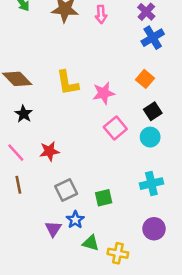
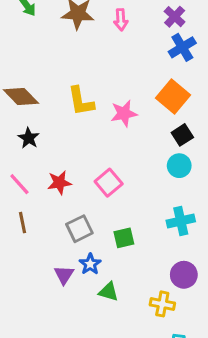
orange square: (145, 79) -> (173, 97), size x1.5
pink square: (115, 128) -> (109, 183), moved
yellow cross: (118, 253) -> (162, 304), moved

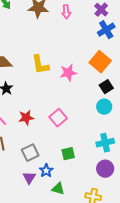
gray square: (79, 229) -> (30, 153), moved
purple circle: (184, 275) -> (105, 169), moved

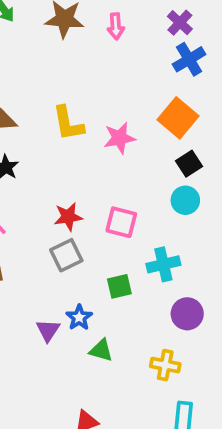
red star: (26, 118) -> (68, 217), moved
pink square: (58, 118) -> (121, 222), moved, turned -36
cyan cross: (105, 143) -> (163, 264), moved
gray square: (30, 153) -> (66, 255), moved

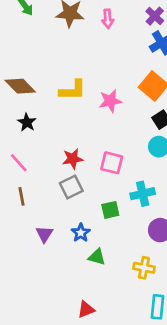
yellow L-shape: (68, 123) -> (73, 90), turned -80
purple triangle: (48, 330) -> (44, 234), moved

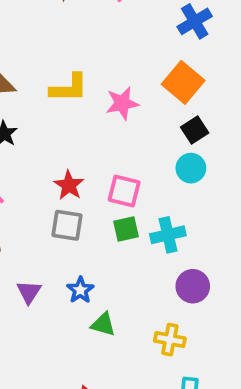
red star: (73, 159) -> (69, 185), turned -30
gray square: (71, 187) -> (67, 225), turned 35
green square: (110, 210) -> (126, 229), moved

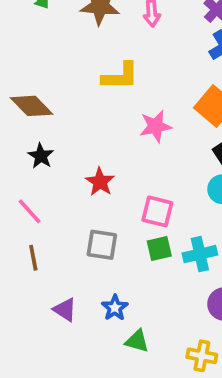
yellow L-shape: (69, 88) -> (120, 76), moved
red star: (69, 185) -> (100, 182), moved
purple triangle: (29, 292) -> (65, 310), turned -30

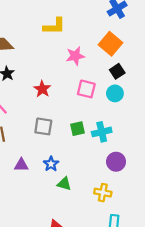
pink square: (157, 211) -> (86, 89), moved
purple triangle: (65, 310) -> (21, 165), turned -32

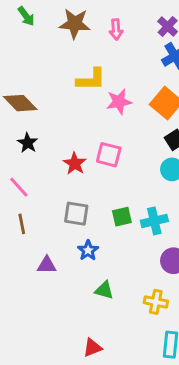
pink star: (75, 56) -> (119, 102), moved
pink square: (86, 89) -> (109, 155), moved
blue star: (51, 164) -> (88, 250), moved

